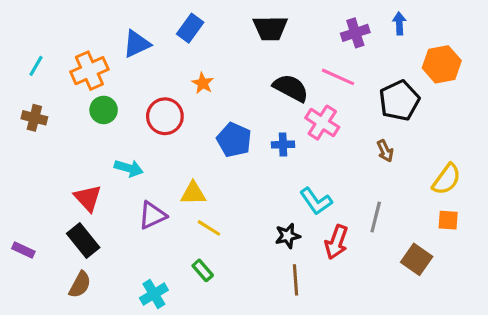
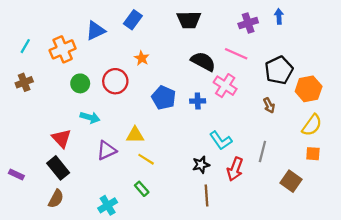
orange hexagon: (442, 64) -> (309, 89), moved
green circle: (104, 110) -> (80, 83), moved
brown cross: (34, 118) -> (24, 82), turned -35

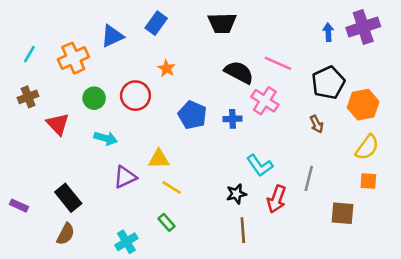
blue arrow: (279, 16) -> (328, 32), moved
purple cross: (248, 23) -> (363, 27), moved, size x1.4
red triangle: (61, 138) -> (58, 124), moved
brown square: (291, 181) -> (342, 213), turned -30

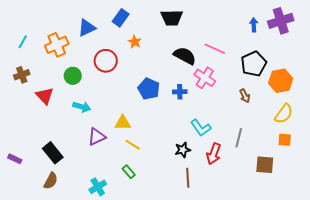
orange star: (167, 68) -> (135, 42), moved
red circle: (135, 96) -> (106, 61), moved

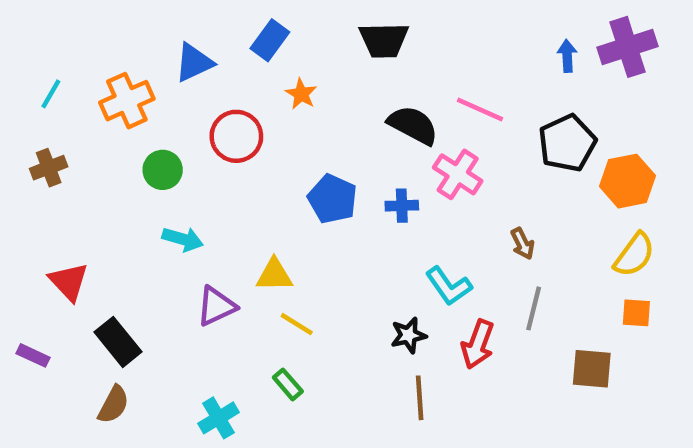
red triangle: (45, 96) -> (69, 282), moved
brown arrow: (245, 96) -> (522, 244), moved

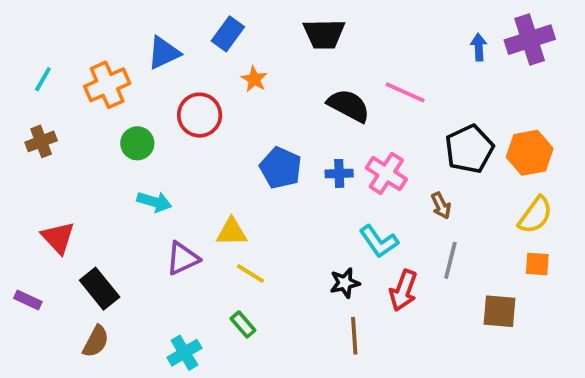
black pentagon: (567, 143) -> (469, 149), moved
pink cross: (458, 174) -> (386, 173), moved

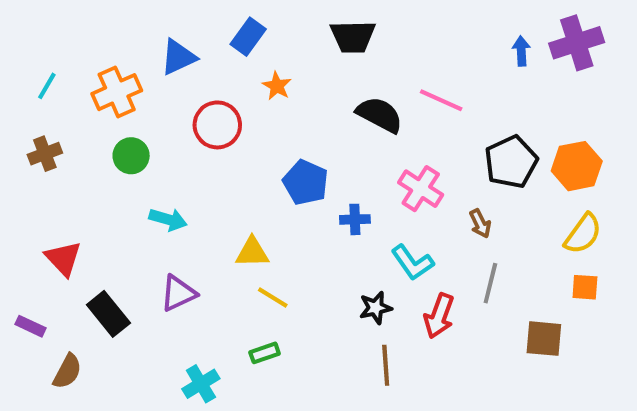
green circle: (137, 143) -> (131, 156), moved
blue cross: (339, 173) -> (355, 219), moved
purple triangle: (183, 258) -> (178, 293), moved
green rectangle: (243, 324) -> (265, 353), turned -68
brown semicircle: (96, 341) -> (67, 371), moved

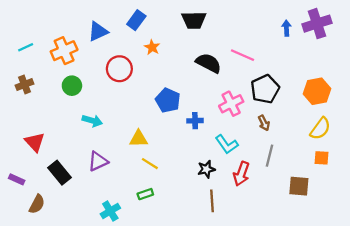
cyan line: (47, 86) -> (26, 47), turned 35
black pentagon: (511, 162) -> (265, 89), moved
pink cross: (421, 189) -> (231, 104), turned 30

